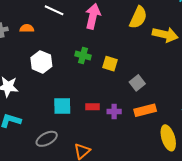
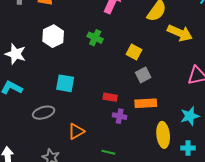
yellow square: (110, 64) -> (134, 52), moved
red rectangle: (92, 107) -> (110, 97), moved
purple cross: (114, 112) -> (120, 116), moved

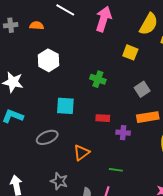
green cross: (95, 38) -> (98, 79), moved
yellow square: (134, 52) -> (130, 52), moved
red rectangle: (110, 97) -> (103, 118), moved

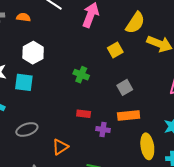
yellow square: (130, 52) -> (115, 50), turned 35
cyan square: (65, 106) -> (24, 82), moved

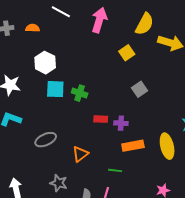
green cross: (81, 75) -> (80, 93), moved
cyan square: (24, 82) -> (55, 89), moved
orange rectangle: (129, 116) -> (133, 146), moved
purple cross: (103, 130) -> (121, 123), moved

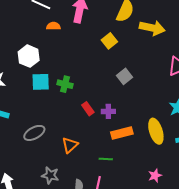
orange semicircle: (33, 28) -> (53, 26), moved
red rectangle: (101, 119) -> (88, 109), turned 56

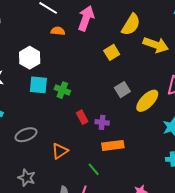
yellow ellipse: (156, 131) -> (147, 101), moved, turned 55
green line: (106, 159) -> (94, 169), turned 40
gray star: (50, 175) -> (27, 178), moved

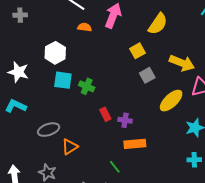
yellow arrow: (156, 45) -> (182, 63), moved
gray square: (122, 90) -> (147, 75), moved
orange triangle: (60, 151) -> (70, 147), moved

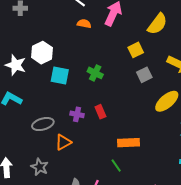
white hexagon: (55, 53) -> (42, 53), moved
green cross: (87, 86) -> (95, 73), moved
purple cross: (125, 120) -> (77, 114), moved
green line: (115, 167) -> (116, 166), moved

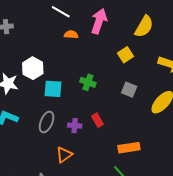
gray square: (144, 75) -> (129, 90), moved, turned -35
gray ellipse: (43, 124) -> (47, 122), moved, turned -45

